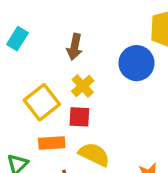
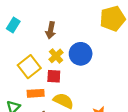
blue circle: (136, 63) -> (81, 54), moved

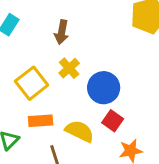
blue circle: (81, 54) -> (104, 88), moved
red square: (54, 76) -> (113, 121), moved, turned 32

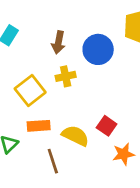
yellow cross: (69, 68) -> (66, 76), turned 30
blue circle: (104, 88) -> (98, 49), moved

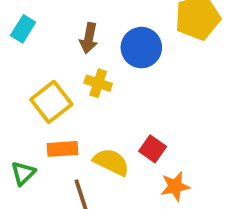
yellow cross: (66, 76) -> (98, 83), turned 30

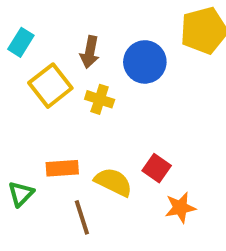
yellow square: (51, 102) -> (50, 86), moved

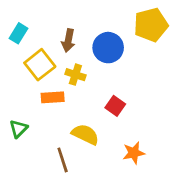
orange rectangle: (62, 168) -> (53, 97), moved
red square: (157, 168) -> (115, 106), moved
green triangle: (21, 194) -> (18, 129), moved

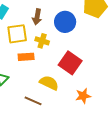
yellow square: (40, 65) -> (17, 34), turned 30
red square: (115, 106) -> (70, 63), size x1.6
brown line: (63, 160) -> (33, 101), turned -48

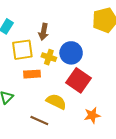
blue circle: (65, 22) -> (71, 53), moved

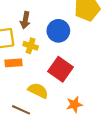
blue circle: (71, 53) -> (58, 31), moved

